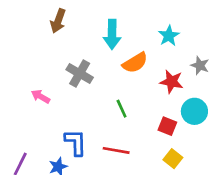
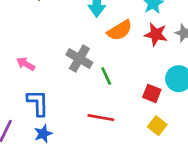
gray cross: (80, 74) -> (79, 59), moved
red star: (171, 82) -> (156, 34), moved
blue L-shape: (76, 142) -> (38, 103), moved

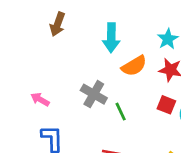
red square: (152, 93) -> (166, 105), moved

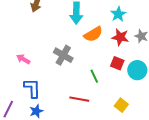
green line: (121, 112) -> (94, 76), moved

